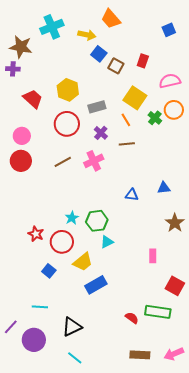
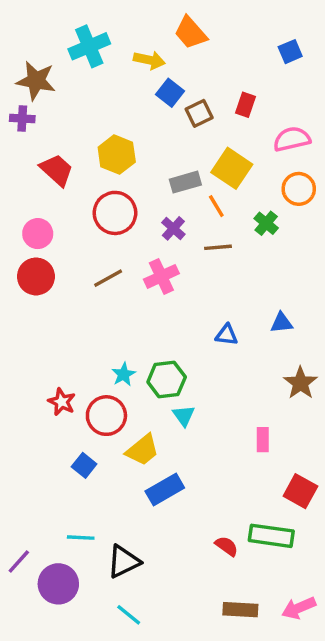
brown square: (116, 66) -> (199, 113), turned 35
gray rectangle: (97, 107) -> (185, 182), moved
green cross: (155, 118) -> (266, 223), moved
cyan triangle: (107, 242) -> (184, 416), turned -40
cyan line: (40, 307) -> (81, 538), moved

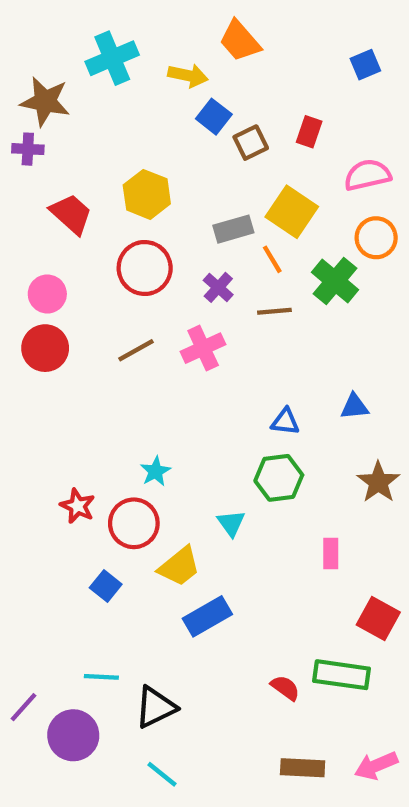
green cross: (266, 223) -> (335, 281), size x1.5
green hexagon: (167, 380) -> (279, 478), moved

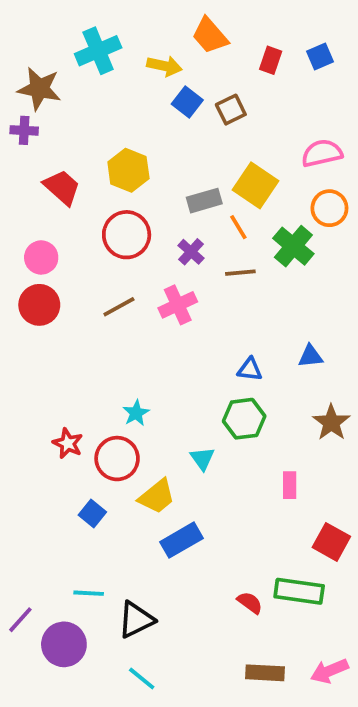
red rectangle: (309, 132) -> (271, 60), moved
brown square: (251, 143) -> (231, 110), moved

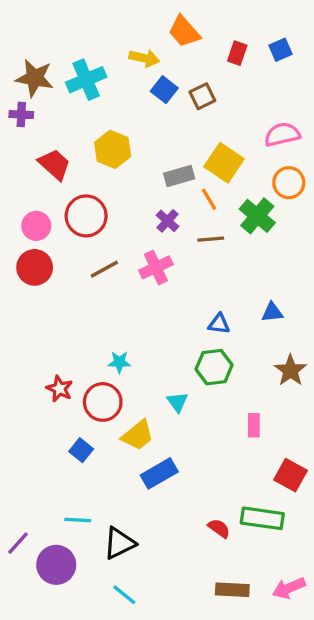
cyan cross: (98, 51) -> (86, 80), moved
red circle: (127, 235) -> (86, 216), moved
cyan star: (136, 413) -> (119, 362), turned 30

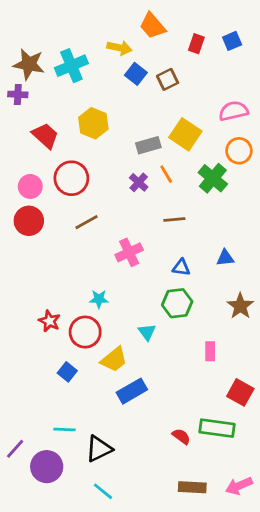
orange line: (209, 199) -> (166, 174), moved
brown line: (211, 239) -> (174, 219), moved
pink cross: (156, 267) -> (129, 252), moved

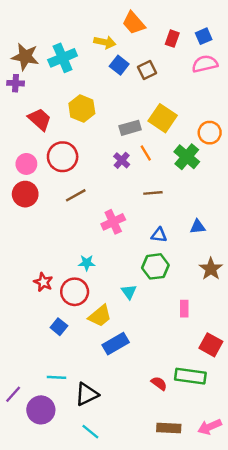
pink semicircle: (233, 111) -> (205, 64), moved

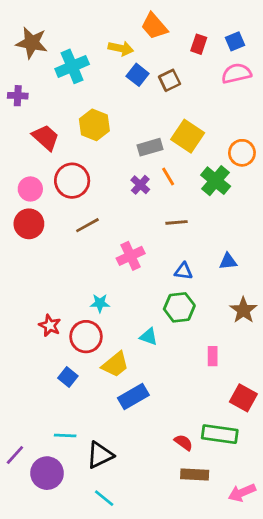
brown star: (25, 57) -> (32, 43), moved
cyan triangle: (129, 292) -> (149, 337), turned -35
brown rectangle: (169, 428) -> (195, 474), moved

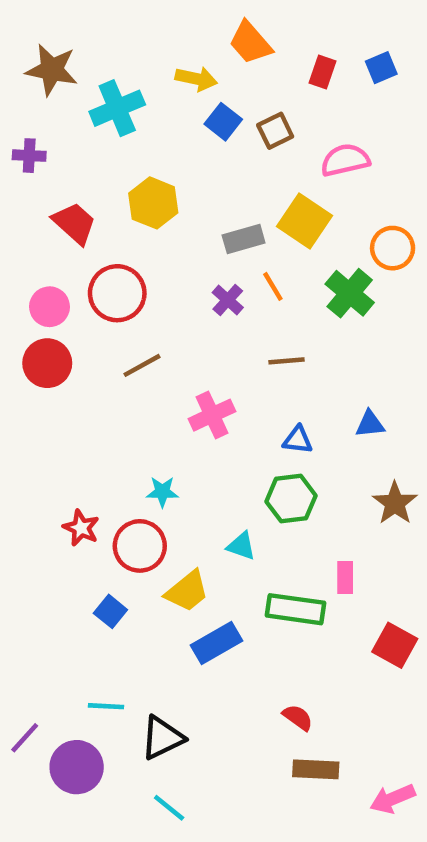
pink semicircle: (236, 73) -> (345, 160), moved
green rectangle: (220, 434) -> (295, 609), moved

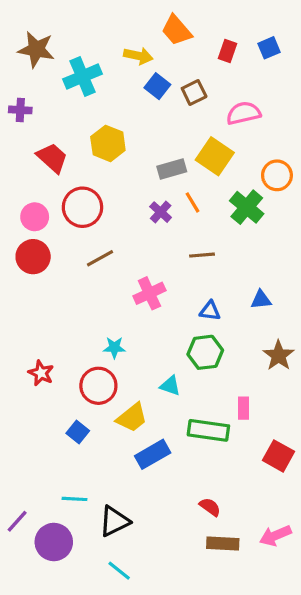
red star: (81, 528) -> (41, 373), moved
pink arrow: (393, 799) -> (275, 536), moved

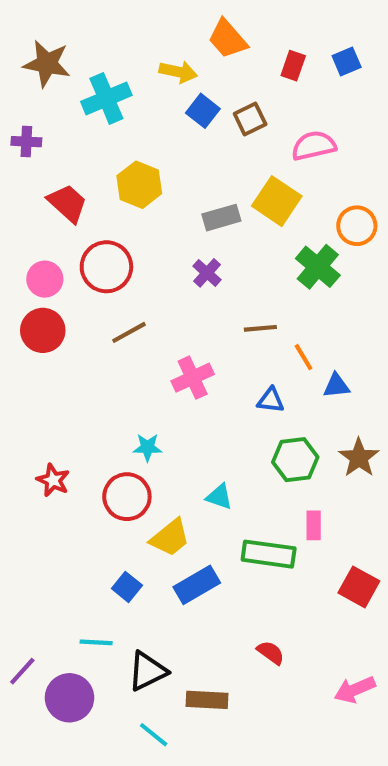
orange line: (192, 202) -> (303, 357), moved
green hexagon: (205, 352) -> (295, 460), moved
blue square: (78, 432) -> (127, 587), moved
brown rectangle: (223, 544) -> (207, 700), moved

